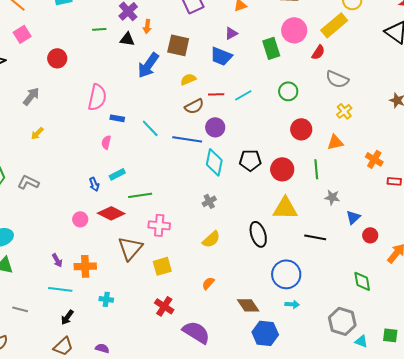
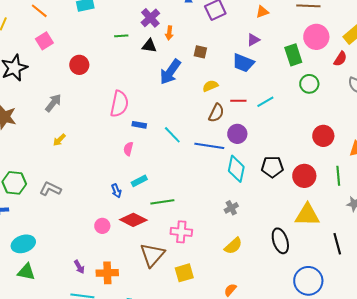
brown square: (178, 45) -> (200, 52), size x0.6
green circle: (288, 91) -> (309, 84), moved
brown semicircle: (194, 106) -> (216, 113), turned -36
black line: (315, 237) -> (337, 244), turned 65

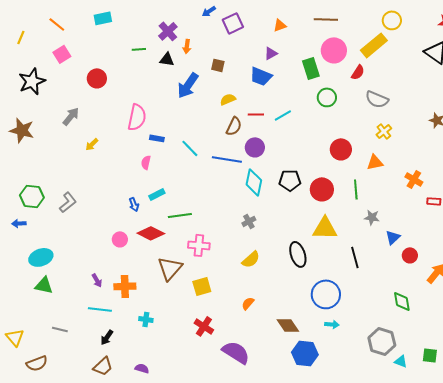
yellow arrow: (59, 140) -> (92, 144), moved
gray L-shape: (50, 189) -> (68, 202), turned 115

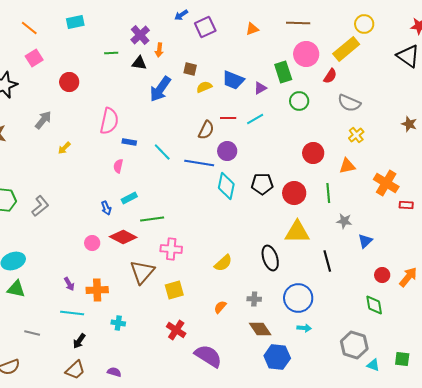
purple triangle: (271, 53) -> (260, 88), moved
yellow semicircle: (228, 99) -> (204, 87), moved
orange cross: (414, 179) -> (386, 183), size x1.4
gray cross: (249, 221) -> (254, 299), moved, turned 32
red circle: (410, 255) -> (382, 275), moved

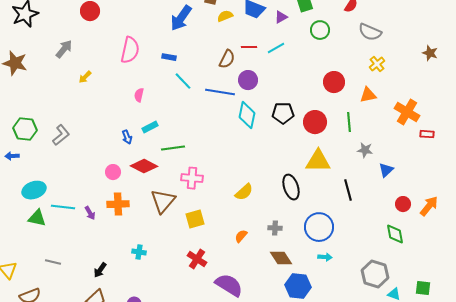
blue rectangle: (129, 142) -> (169, 57), moved
orange cross: (97, 290) -> (118, 204), moved
cyan line: (72, 313) -> (63, 207), moved

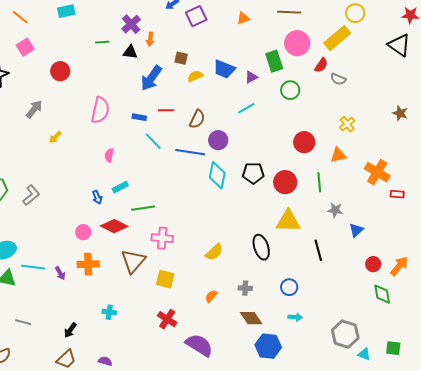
gray semicircle: (370, 32) -> (338, 79), moved, size x0.7
red line: (249, 47) -> (166, 110), moved
yellow square: (195, 219) -> (165, 279), turned 30
blue circle: (319, 227) -> (289, 287), size x0.6
green diamond: (395, 234) -> (382, 294), moved

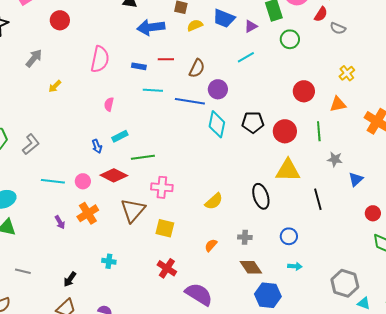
blue arrow: (151, 78) -> (151, 27), turned 48
cyan line: (153, 141) -> (153, 90), turned -42
orange cross: (88, 264) -> (88, 213), turned -30
cyan line: (33, 267) -> (53, 181), moved

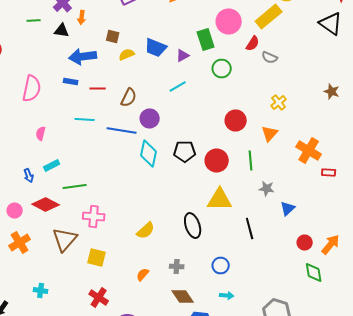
blue rectangle: (139, 66) -> (71, 82), moved
orange triangle: (338, 104) -> (270, 134), turned -36

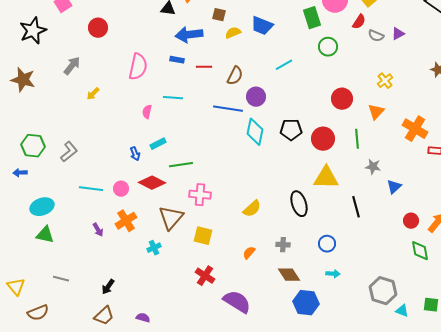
purple triangle: (183, 56) -> (398, 34), moved
cyan line: (85, 120) -> (173, 98), moved
cyan cross: (41, 290) -> (154, 248), moved, turned -32

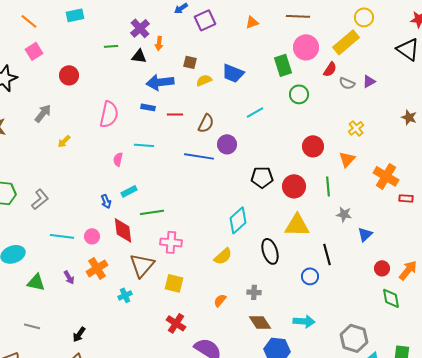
cyan diamond: (255, 132) -> (238, 220), moved, turned 36
red diamond: (152, 183) -> (123, 230), turned 56
green triangle: (45, 235) -> (36, 282), moved
blue circle: (327, 244) -> (310, 276), moved
cyan arrow: (333, 274) -> (304, 321), size x1.5

